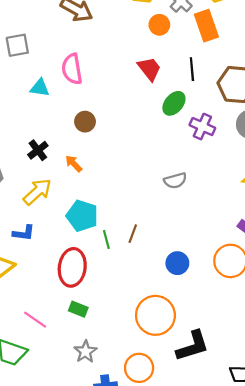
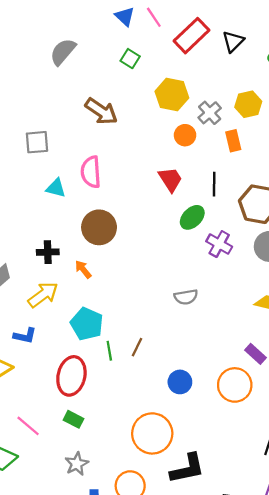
orange rectangle: (206, 26) -> (233, 141), size x0.7
brown circle: (85, 122) -> (99, 227), size x1.6
black cross: (38, 150) -> (48, 252), turned 30

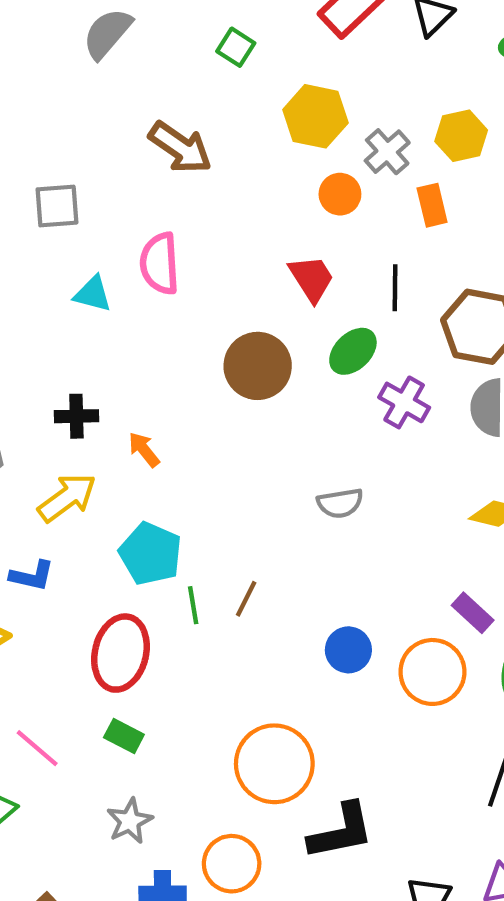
brown circle: (99, 227) -> (258, 366), moved
blue circle: (180, 382) -> (348, 650), moved

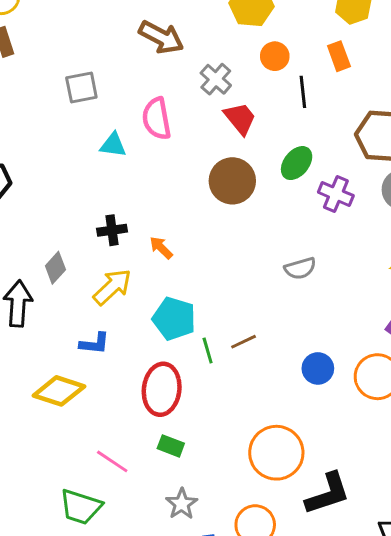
gray cross: (387, 152) -> (216, 79), moved
red trapezoid: (312, 278) -> (240, 118), moved
black line: (395, 288) -> (303, 92), moved
brown line: (246, 599) -> (243, 342), turned 45

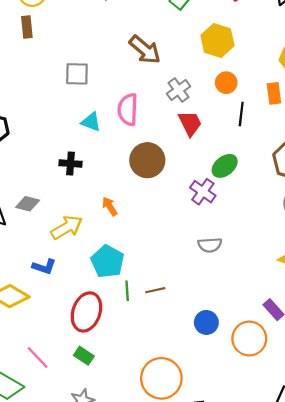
brown circle: (232, 181) -> (147, 160), moved
purple cross: (336, 194) -> (203, 192), moved
black cross: (112, 230) -> (71, 164), moved
gray diamond: (55, 268) -> (28, 204), turned 50

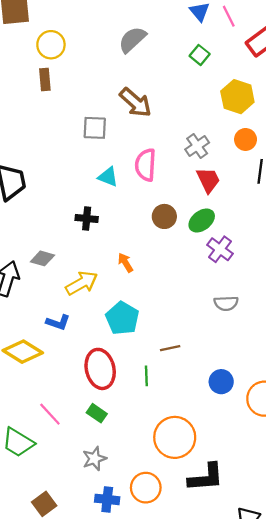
brown arrow: (145, 50) -> (135, 103), moved
brown circle: (147, 160) -> (164, 216), size x0.7
green ellipse: (225, 166) -> (202, 220), moved
green line: (127, 291) -> (146, 376), moved
red ellipse: (86, 312) -> (100, 369), turned -33

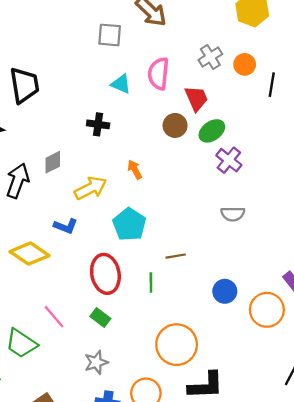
orange circle: (246, 139) -> (245, 64), moved
red trapezoid: (208, 180) -> (196, 98), moved
gray diamond: (42, 258) -> (53, 162), turned -45

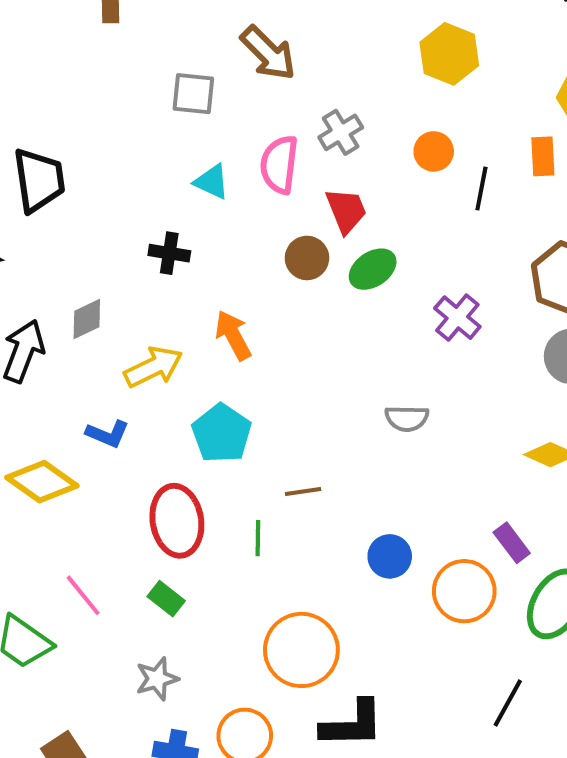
gray cross: (210, 57) -> (341, 132), moved
purple cross: (229, 160) -> (457, 318), moved
orange arrow: (135, 170) -> (233, 335), size x1.4

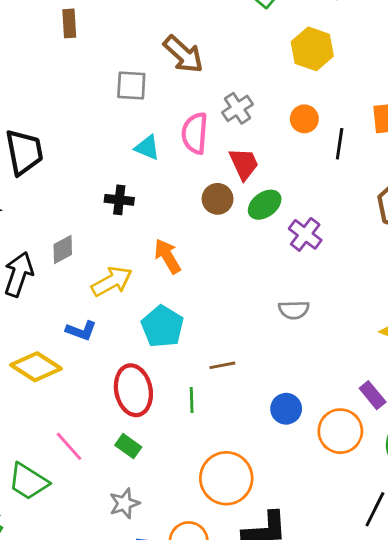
purple cross: (457, 318) -> (305, 234), moved

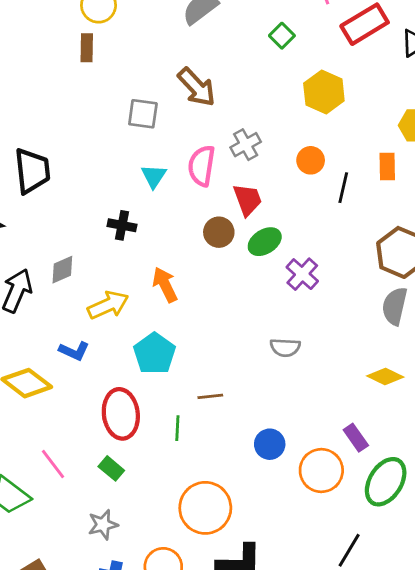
cyan triangle: (147, 148) -> (154, 176), turned 36

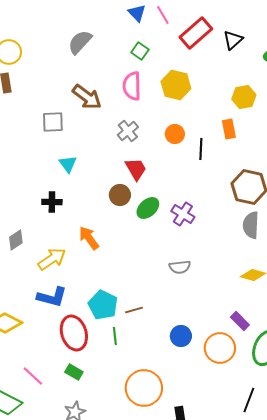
pink semicircle: (202, 166) -> (132, 86), moved
green ellipse: (265, 242) -> (148, 208), moved
blue L-shape: (74, 351) -> (52, 297), moved, size x1.4
cyan pentagon: (154, 353) -> (103, 305), moved

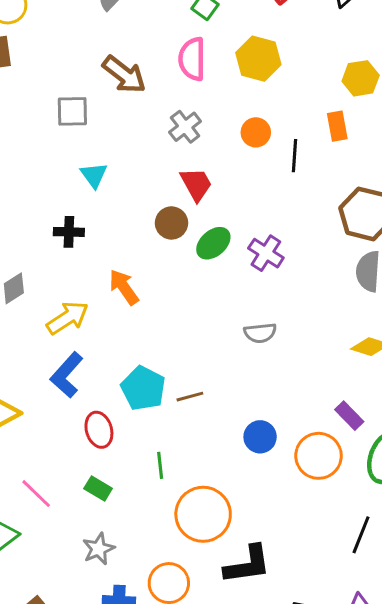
blue L-shape: (52, 297) -> (67, 375), turned 116
red ellipse: (74, 333) -> (99, 430), size x0.7
green line: (115, 336) -> (160, 465), moved

